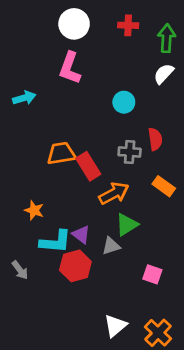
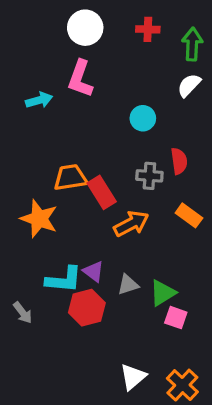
cyan arrow: (24, 98) -> (39, 100), moved
orange star: (34, 210) -> (39, 219), moved, size x1.6
green triangle: (127, 225) -> (163, 293), moved

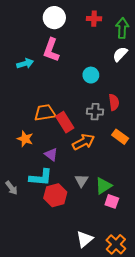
orange star: (39, 219) -> (25, 139), size x0.7
purple triangle: (93, 271) -> (51, 154), moved
gray triangle: (128, 285) -> (81, 181), turned -40
gray arrow: (23, 313) -> (11, 188), moved

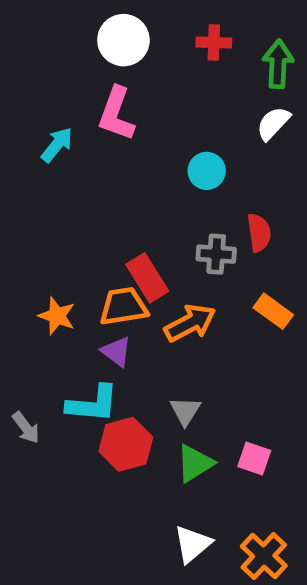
cyan arrow: (25, 64) -> (57, 145), turned -35
orange trapezoid: (45, 113) -> (123, 306), moved
green triangle: (103, 186) -> (195, 463), moved

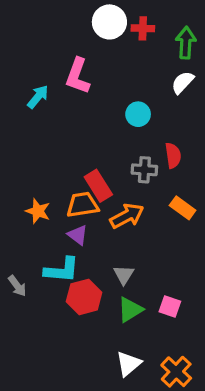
white circle: (123, 40) -> (109, 22), moved

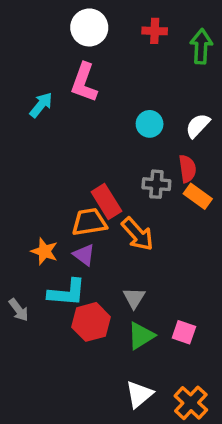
white circle: (109, 22) -> (89, 27), moved
white semicircle: (183, 82) -> (198, 126), moved
orange rectangle: (183, 208) -> (198, 196), moved
orange star: (38, 211) -> (44, 251), moved
orange arrow: (127, 216) -> (137, 234), turned 76

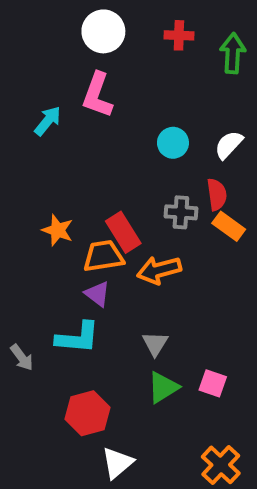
orange arrow: (137, 234) -> (159, 270), turned 117
orange star: (44, 251) -> (58, 230), moved
red hexagon: (91, 322) -> (87, 413), moved
white triangle: (139, 394) -> (117, 463), moved

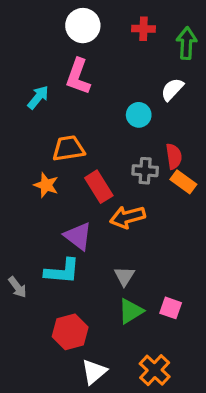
white semicircle: (229, 145) -> (172, 89), moved
orange trapezoid: (103, 256) -> (68, 148), moved
purple triangle: (97, 294) -> (78, 236), size x1.4
orange cross: (221, 465) -> (155, 370), moved

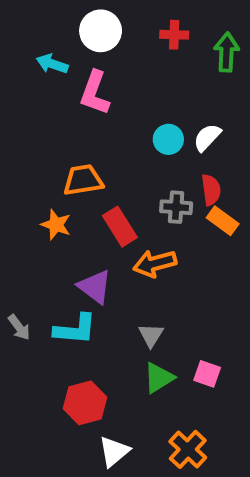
white semicircle: (172, 89) -> (207, 137), moved
cyan arrow: (38, 97) -> (52, 64), moved, turned -110
gray arrow: (17, 287) -> (19, 327), moved

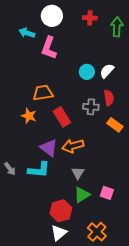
orange rectangle: (223, 221) -> (115, 125), moved
orange arrow: (155, 263) -> (73, 146), moved
red hexagon: (85, 403) -> (61, 211), moved

